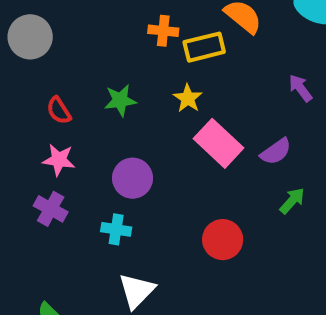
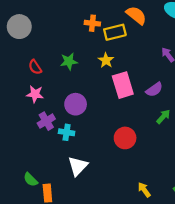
pink rectangle: (219, 143) -> (123, 85), turned 30
purple cross: (51, 209) -> (46, 121), moved, turned 30

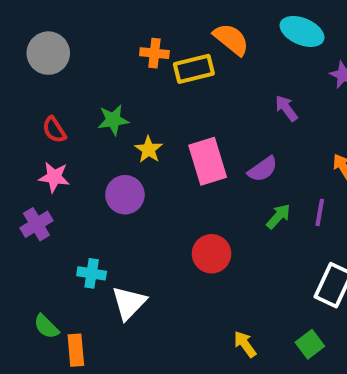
gray circle: (19, 27) -> (48, 53), moved
yellow star: (106, 60) -> (149, 149), moved
purple cross: (46, 121) -> (36, 224), moved
cyan cross: (67, 132) -> (92, 273), moved

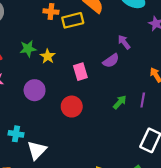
yellow star: (149, 149) -> (48, 56), moved
pink rectangle: (208, 161) -> (80, 72), size x0.7
purple semicircle: (263, 169) -> (111, 61), moved
red circle: (212, 254) -> (72, 107), moved

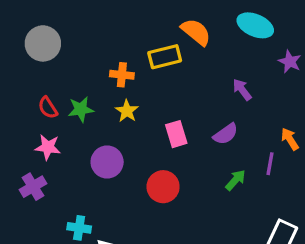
orange cross: (51, 12) -> (122, 75), moved
green star: (28, 49) -> (81, 109), moved
purple semicircle: (111, 61) -> (226, 134), moved
purple line: (143, 100) -> (270, 164), moved

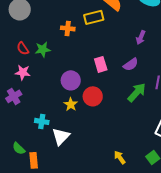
purple arrow: (242, 90) -> (141, 37), turned -120
yellow star: (127, 111) -> (71, 104), moved
purple circle: (107, 162) -> (71, 80), moved
green arrow: (235, 180) -> (137, 92), size x1.5

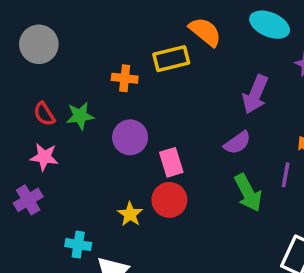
purple arrow: (141, 37) -> (255, 94), size x1.5
pink rectangle: (101, 64) -> (171, 162), moved
purple circle: (71, 80) -> (130, 137), moved
green arrow: (137, 92) -> (248, 193), turned 110

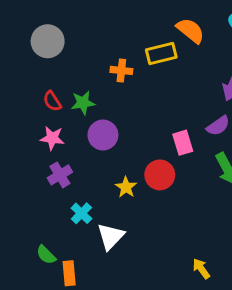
purple circle: (130, 137) -> (103, 135), moved
pink rectangle: (171, 162) -> (183, 143), moved
purple cross: (28, 200) -> (60, 175), moved
cyan cross: (78, 245) -> (81, 213), turned 35

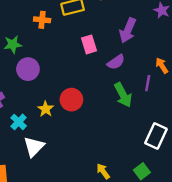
pink rectangle: (183, 143) -> (89, 44), moved
cyan cross: (81, 213) -> (19, 122), moved

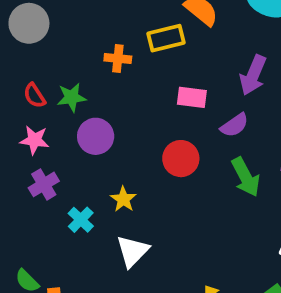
pink rectangle: (89, 44) -> (192, 97), turned -66
red circle: (71, 100) -> (181, 159), moved
white triangle: (34, 147) -> (133, 251), moved

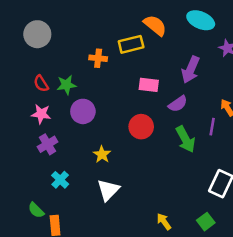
cyan cross: (81, 220) -> (60, 180), moved

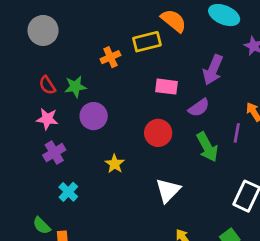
orange cross: (98, 58) -> (110, 57), turned -30
white triangle: (108, 190) -> (168, 190), moved

